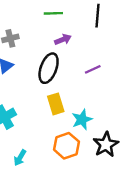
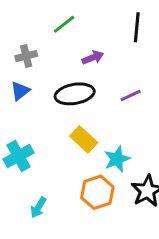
green line: (53, 13) -> (64, 24), moved, turned -36
black ellipse: (49, 68) -> (75, 94), turned 60
yellow rectangle: (56, 104) -> (84, 139), turned -30

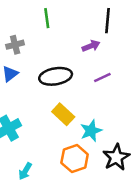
green line: (64, 24) -> (47, 18), turned -60
purple arrow: (93, 58) -> (91, 46), moved

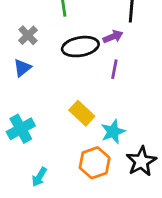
gray cross: (15, 45) -> (28, 35), turned -30
black ellipse: (56, 76) -> (80, 47), moved
purple line: (102, 78) -> (114, 69), moved, turned -54

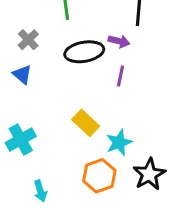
purple arrow: (113, 37) -> (119, 41), turned 36
blue triangle: (22, 68) -> (22, 74), turned -42
cyan arrow: (39, 177) -> (40, 191), turned -48

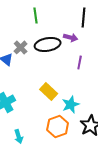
gray cross: (28, 40) -> (21, 47), moved
purple line: (121, 76) -> (80, 62), moved

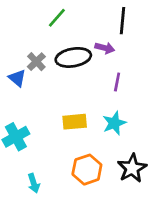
green line: (36, 15) -> (57, 18), turned 49
yellow rectangle: (49, 91) -> (75, 122), turned -48
cyan star: (71, 104) -> (114, 123), moved

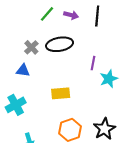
purple arrow: (105, 48) -> (71, 15), moved
blue triangle: (17, 78) -> (23, 70), moved, turned -32
cyan star: (114, 123) -> (109, 79), moved

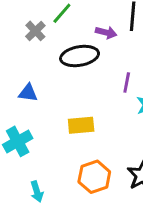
purple arrow: (71, 15) -> (106, 32), moved
gray cross: (31, 47) -> (35, 31), moved

